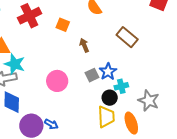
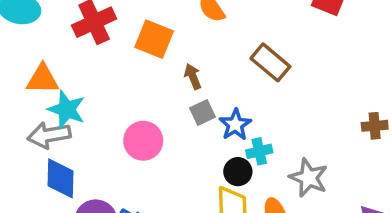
orange square: (63, 25) -> (154, 39), size x1.5
gray square: (92, 75) -> (202, 113), moved

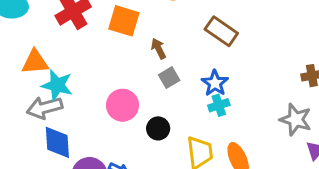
blue star: (235, 125) -> (215, 83), moved
black circle: (238, 172) -> (158, 128), moved
gray star: (309, 178) -> (296, 120), moved

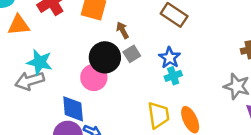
orange triangle: (35, 62) -> (19, 25), moved
black circle: (158, 128) -> (105, 57), moved, size x1.6
blue diamond: (57, 142) -> (73, 109), moved

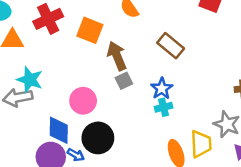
brown arrow: (123, 30) -> (117, 56), size x1.6
black circle: (105, 57) -> (98, 138), moved
yellow trapezoid: (158, 115) -> (201, 144), moved

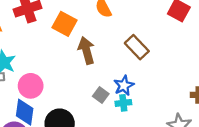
gray square: (124, 81) -> (101, 95), moved, turned -35
pink circle: (83, 101) -> (31, 86), moved

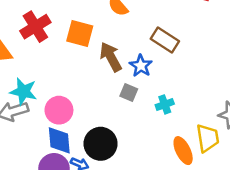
blue star: (124, 86) -> (141, 66), moved
gray square: (101, 95) -> (129, 92), moved

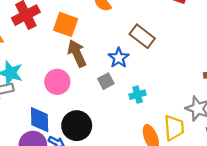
brown arrow: (111, 57) -> (77, 53), moved
gray square: (129, 92) -> (106, 81), turned 35
pink circle: (59, 110) -> (57, 82), moved

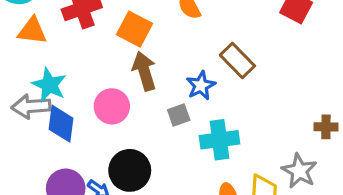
cyan cross: (138, 95) -> (220, 140), size x1.6
blue diamond: (40, 120) -> (61, 124), moved

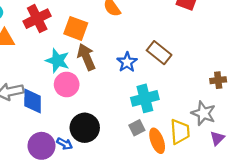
brown rectangle: (237, 60) -> (159, 53), moved
cyan star: (49, 85) -> (57, 61), moved
gray square: (179, 115) -> (137, 128), moved

